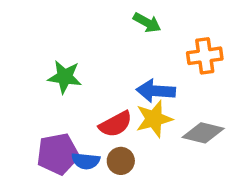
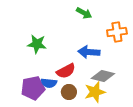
yellow star: (154, 119) -> (95, 92), moved
gray diamond: (203, 133) -> (103, 76), moved
blue semicircle: (86, 161) -> (49, 83), moved

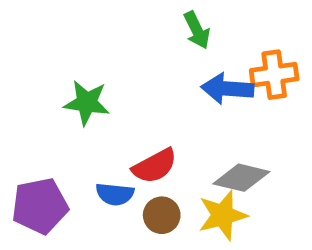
green arrow: (84, 13) -> (197, 30), turned 35
blue arrow: (89, 52) -> (227, 89), moved
purple pentagon: (33, 88) -> (40, 206), moved

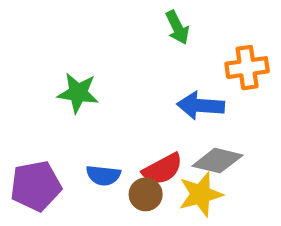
blue arrow: (227, 89) -> (201, 106), moved
red semicircle: (155, 166) -> (163, 169), moved

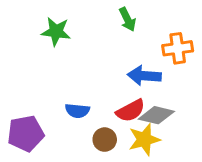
green star: (78, 93) -> (56, 32), moved
red semicircle: (163, 169) -> (131, 111), moved
blue semicircle: (103, 175) -> (77, 111), moved

